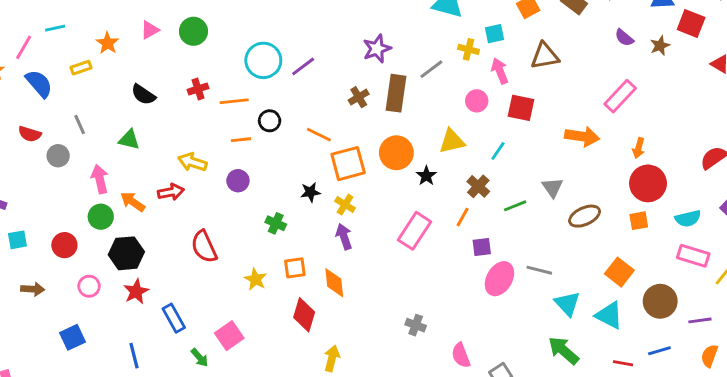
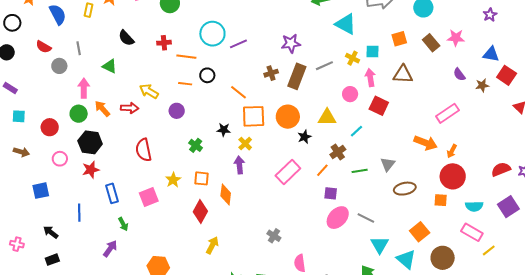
yellow rectangle: (81, 68) -> (88, 10), turned -72
orange arrow: (582, 136) -> (426, 143), moved
pink square: (229, 336) -> (149, 197), moved

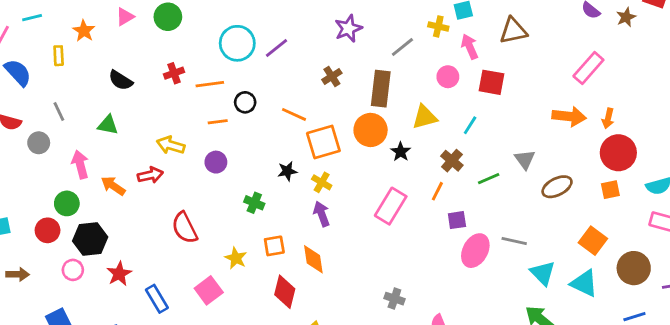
brown rectangle: (297, 76) -> (381, 89), moved
green circle: (79, 114) -> (67, 203), moved
black hexagon: (90, 142) -> (90, 239), moved

